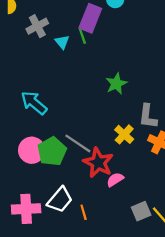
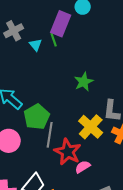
yellow cross: (124, 134) -> (91, 127), size x1.4
gray line: (78, 143) -> (50, 135), turned 65
green pentagon: (52, 151) -> (37, 117), moved

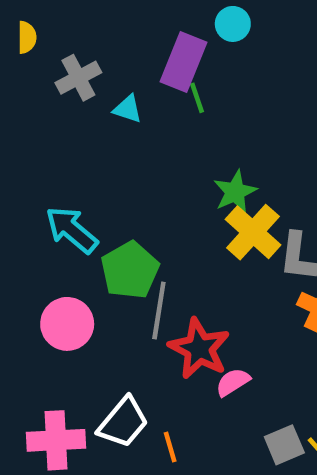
green line: (54, 40) -> (197, 98), moved
cyan triangle: (36, 45) -> (128, 109), turned -32
yellow cross: (91, 127) -> (253, 232), moved

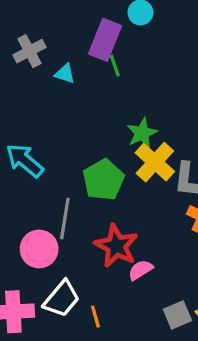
green pentagon: (130, 270) -> (103, 180), moved
gray line: (159, 310) -> (65, 218), moved
pink circle: (67, 324) -> (39, 249), moved

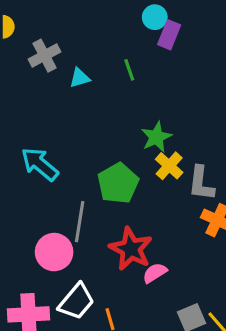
purple rectangle: (105, 40) -> (169, 35), moved, size x0.7
cyan triangle: (65, 74) -> (80, 78), turned -35
yellow cross: (155, 162) -> (169, 166), size x0.7

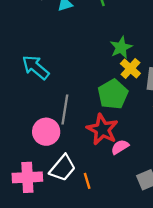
green pentagon: (118, 183) -> (113, 94), moved

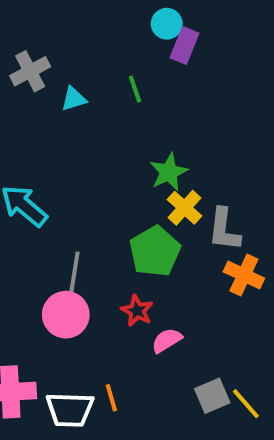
red star: (102, 129) -> (137, 311), size x0.6
pink circle: (46, 132) -> (66, 315), moved
white trapezoid: (63, 168) -> (70, 410), moved, turned 52

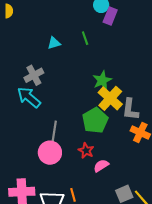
gray cross: (30, 71) -> (34, 75), moved
yellow cross: (185, 208) -> (110, 98), size x1.4

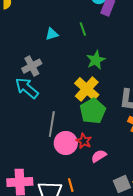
green star: (102, 80) -> (96, 60), moved
yellow cross: (110, 98) -> (87, 89), moved
pink circle: (50, 153) -> (66, 143), moved

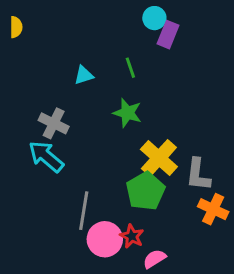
green star: (96, 60) -> (127, 113), moved, turned -30
gray cross: (32, 66) -> (54, 123), turned -36
yellow cross: (87, 89) -> (159, 158), moved

